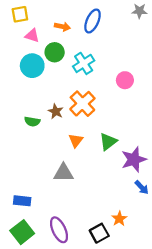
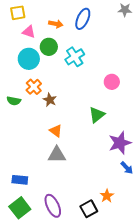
pink circle: (125, 80) -> (112, 82), moved
orange cross: (82, 104) -> (34, 87), moved, size x0.7
green semicircle: (32, 122) -> (14, 101), moved
orange triangle: (76, 140) -> (56, 131), moved, turned -32
green triangle: (108, 142) -> (97, 115), moved

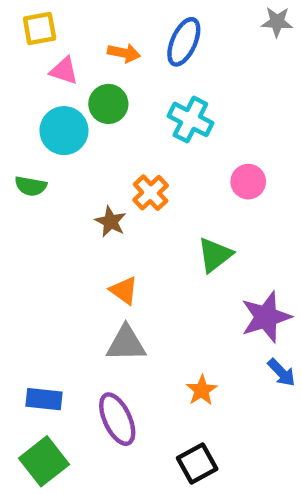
cyan cross: (75, 57) -> (190, 119), moved, turned -30
orange cross: (34, 87) -> (151, 193), moved
green semicircle: (14, 101) -> (31, 186), moved
orange star: (107, 196) -> (202, 390), moved
purple ellipse: (53, 206) -> (117, 419), moved

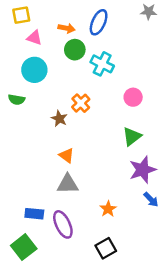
green circle: (108, 104) -> (75, 50), moved
green triangle: (215, 255) -> (132, 136), moved
blue rectangle: (44, 399) -> (34, 214), moved

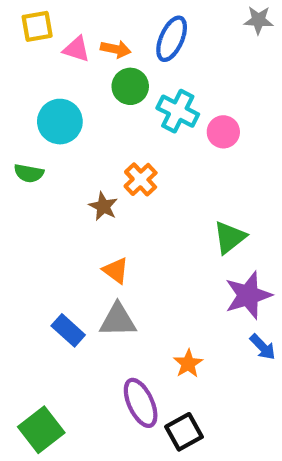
pink triangle: (34, 38) -> (76, 49), moved
pink circle: (133, 97) -> (223, 132), moved
blue rectangle: (34, 214) -> (68, 330), moved, turned 36
purple ellipse: (63, 224) -> (141, 403), moved

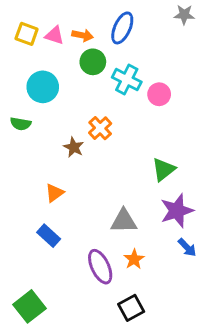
yellow square: (37, 26) -> (27, 34), moved, turned 30
orange triangle: (116, 270) -> (55, 193), moved, turned 48
gray triangle: (118, 320) -> (124, 221), moved
purple ellipse: (141, 403) -> (100, 267), moved

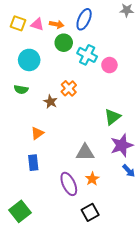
green semicircle: (21, 124) -> (21, 89), moved
blue rectangle: (49, 236) -> (33, 163), turned 42

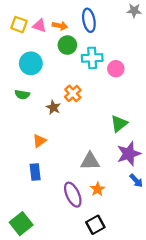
blue ellipse: (84, 19) -> (89, 20), turned -35
cyan cross: (87, 55) -> (92, 58), turned -30

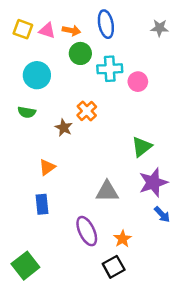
gray star: (134, 11) -> (160, 28), moved
orange star: (98, 189) -> (123, 239), moved

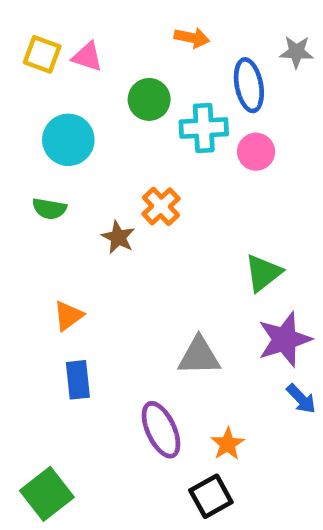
blue ellipse: (106, 24) -> (249, 85), moved
orange arrow: (71, 30) -> (192, 38), moved
orange triangle: (47, 167) -> (68, 316), moved

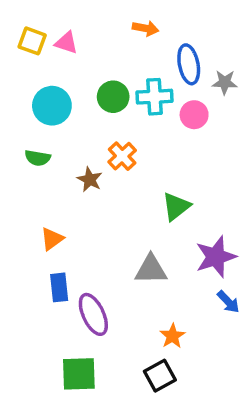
gray star: (296, 52) -> (225, 82), moved
green circle: (149, 99) -> (113, 97), moved
green triangle: (263, 273) -> (176, 206), moved
purple ellipse: (161, 430) -> (93, 314), moved
green square: (47, 494) -> (79, 374), moved, turned 36

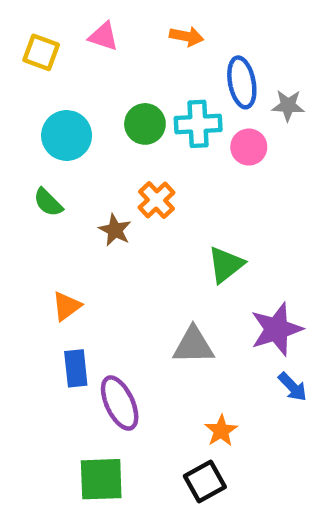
pink triangle: (66, 43) -> (103, 36), moved
green semicircle: (38, 158) -> (48, 202), turned 35

